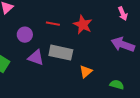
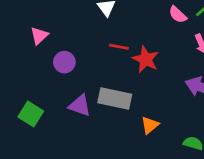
red line: (53, 24) -> (119, 47), moved
purple circle: (25, 35) -> (64, 62), moved

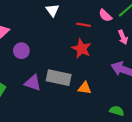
red line: (119, 47) -> (84, 25), moved
orange triangle: (150, 125) -> (85, 88), moved, turned 48

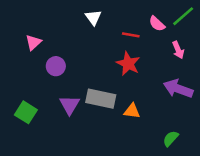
purple triangle: (33, 83) -> (70, 105), turned 42
green semicircle: (117, 111) -> (171, 139), turned -64

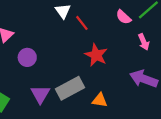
red line: (131, 35) -> (82, 23), moved, turned 42
gray rectangle: (101, 99) -> (70, 88), turned -40

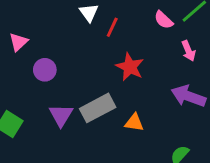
red line: (82, 23) -> (112, 27), turned 63

